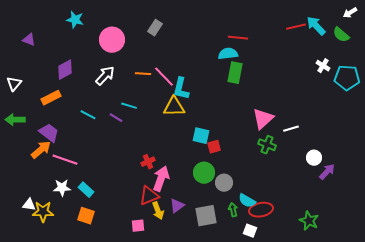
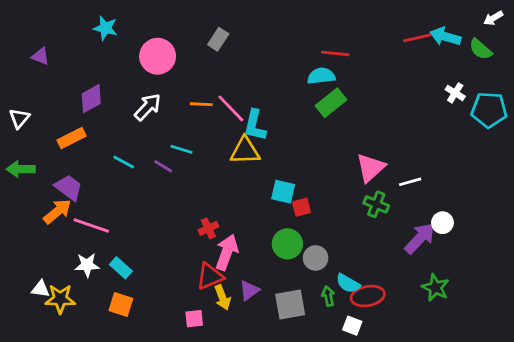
cyan arrow: (316, 26) -> (445, 36), turned -30
green rectangle: (235, 73) -> (331, 103), turned 40
purple arrow: (327, 172) -> (420, 238), moved, size x1.4
green star: (309, 221) -> (435, 288), moved

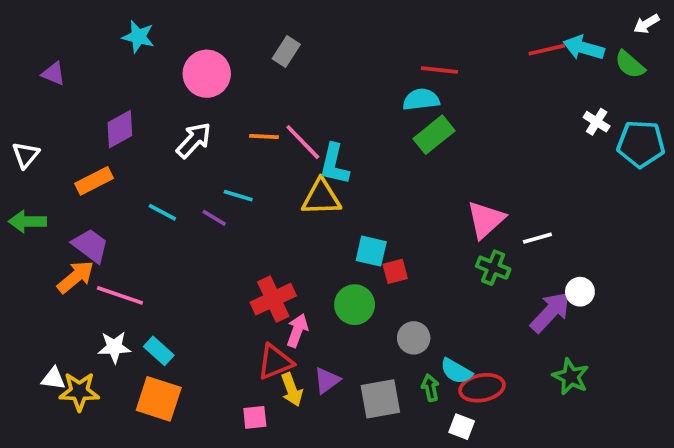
red cross: (208, 228) -> (273, 299), size x1.6
green circle: (287, 244) -> (355, 305), moved
pink arrow: (227, 252) -> (297, 330), size x0.7
orange square: (121, 304) -> (159, 399), size x1.4

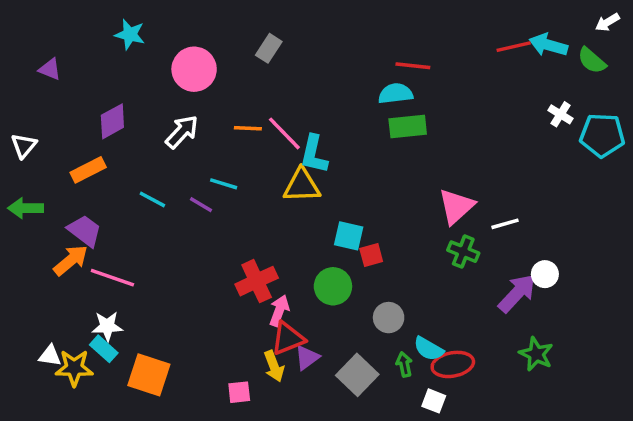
green rectangle: (434, 135) -> (408, 127), turned 33
cyan rectangle: (159, 351) -> (104, 349), moved
red triangle: (275, 362) -> (288, 338), moved
gray square: (380, 399) -> (357, 375), turned -36

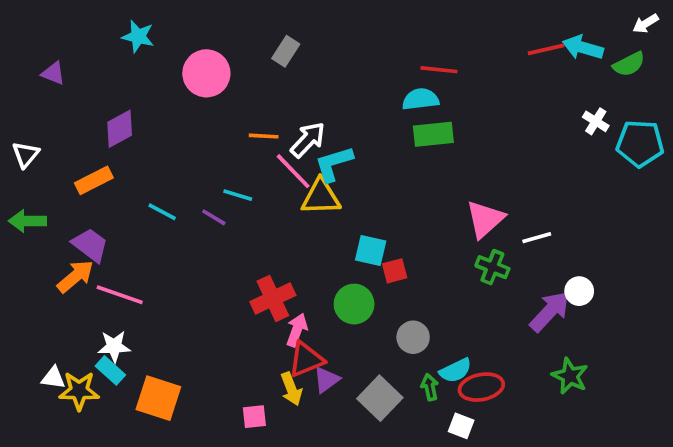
green semicircle: (592, 61) -> (629, 64), turned -68
white arrow: (182, 132) -> (308, 140), moved
pink line: (284, 133) -> (293, 171), moved
cyan L-shape: (314, 154) -> (334, 164), turned 60
cyan semicircle: (429, 349) -> (456, 370), turned -56

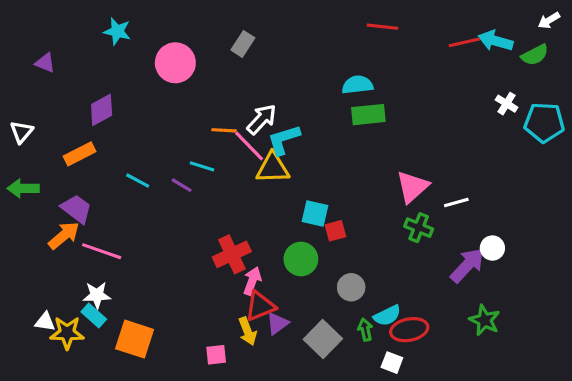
red line: (439, 70) -> (383, 27), moved
orange line: (264, 136) -> (224, 130), moved

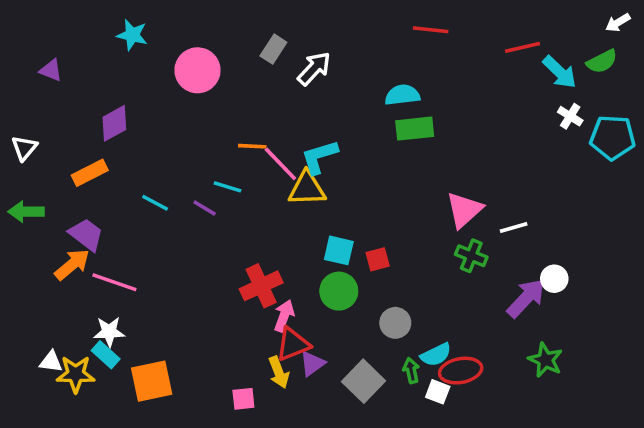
cyan arrow: (496, 41) -> (560, 72), moved, turned -152
white arrow: (262, 119) -> (314, 69), moved
cyan square: (315, 213) -> (339, 250), moved
orange square: (135, 339) -> (152, 381), turned -30
white square: (392, 363) -> (438, 392), moved

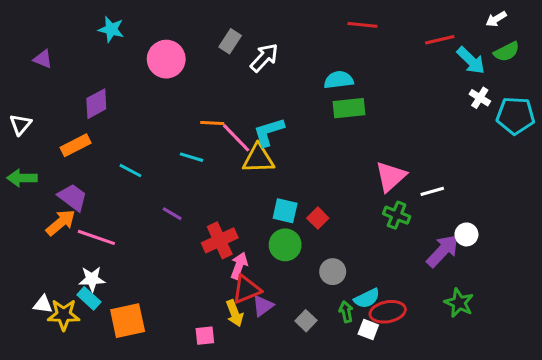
white arrow: (618, 23) -> (496, 19), moved
purple line: (205, 208) -> (172, 214), moved
red square: (378, 259) -> (318, 218), turned -30
gray square: (364, 381) -> (306, 321), size x0.6

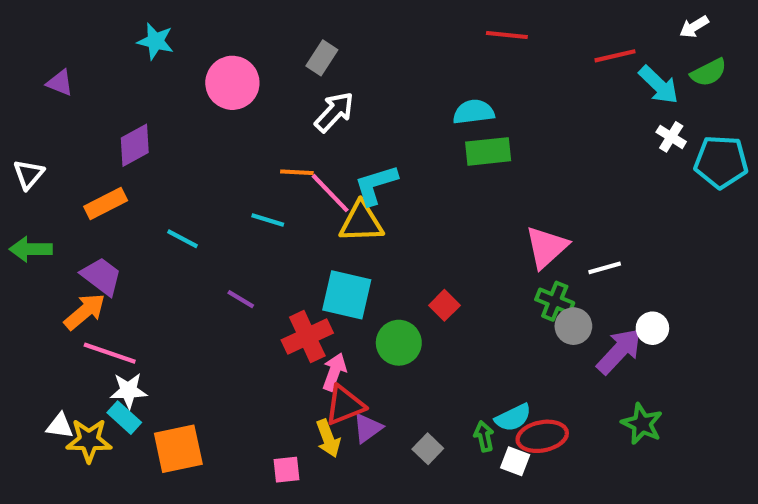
white arrow: (264, 58) -> (334, 112), moved
cyan square: (285, 211) -> (347, 295), moved, size x1.4
pink line: (96, 237) -> (110, 353), moved
gray circle: (333, 272) -> (573, 326), moved

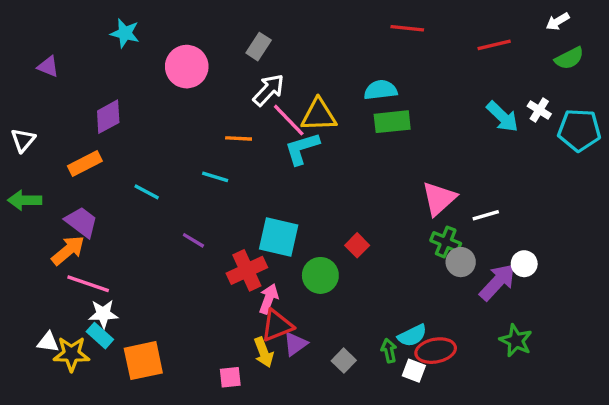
cyan arrow: (659, 85) -> (502, 117), moved
pink line: (330, 193) -> (289, 120), moved
yellow triangle: (361, 222) -> (319, 115), moved

